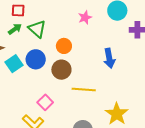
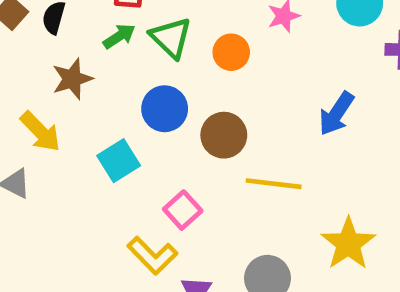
orange circle: (64, 46) -> (231, 52), moved
blue arrow: (109, 58) -> (336, 114), turned 42
cyan square: (14, 64) -> (119, 161), moved

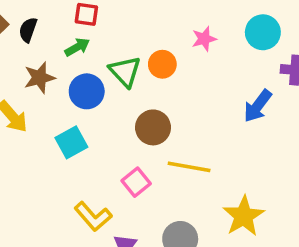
green triangle: (171, 38) -> (125, 72), moved
blue circle: (165, 109) -> (87, 91), moved
blue arrow: (336, 114) -> (258, 106), moved
pink square: (183, 210) -> (136, 182), moved

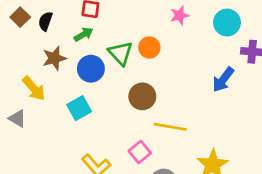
pink star: (204, 39) -> (179, 15), moved
pink square: (136, 182) -> (140, 152), moved

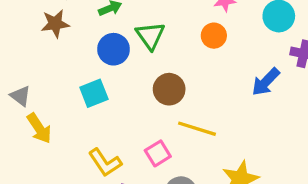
orange circle: (149, 48) -> (214, 36), moved
brown star: (54, 58) -> (55, 24), moved
yellow arrow: (34, 88) -> (39, 128), moved

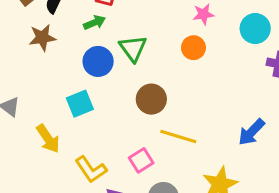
blue arrow: (266, 82) -> (251, 132), moved
yellow arrow: (39, 128) -> (48, 139), moved

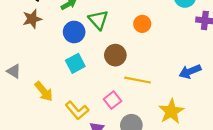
orange circle: (193, 48) -> (142, 24), moved
cyan square: (80, 104) -> (75, 63), moved
blue arrow: (251, 132) -> (190, 71), turned 30

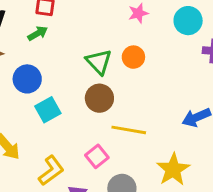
green triangle: (98, 20) -> (99, 62), moved
blue circle: (74, 32) -> (27, 79), moved
yellow L-shape: (77, 110) -> (51, 171), turned -85

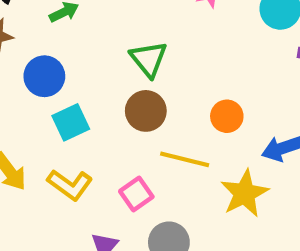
orange circle: (133, 57) -> (227, 116), moved
yellow star: (173, 170) -> (244, 193), moved
yellow L-shape: (51, 171) -> (70, 185), moved, turned 68

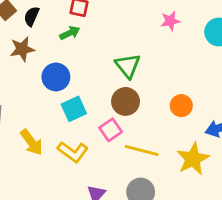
yellow line: (185, 159) -> (142, 151), moved
pink square: (136, 194) -> (111, 130), moved

